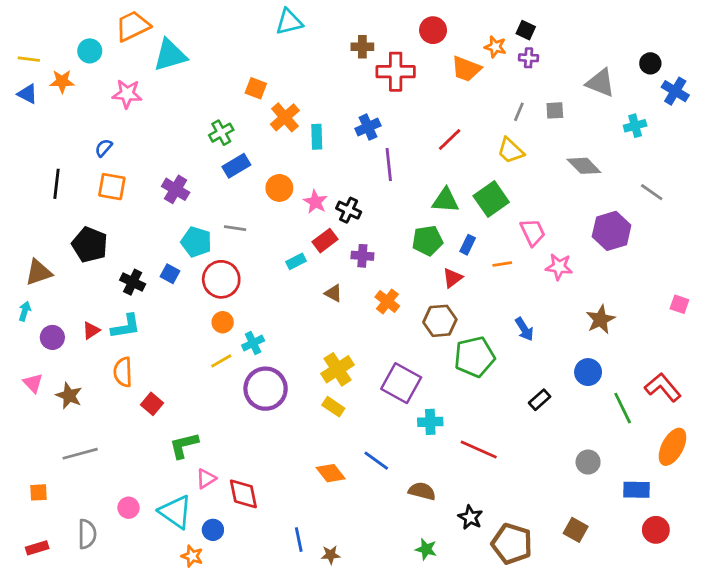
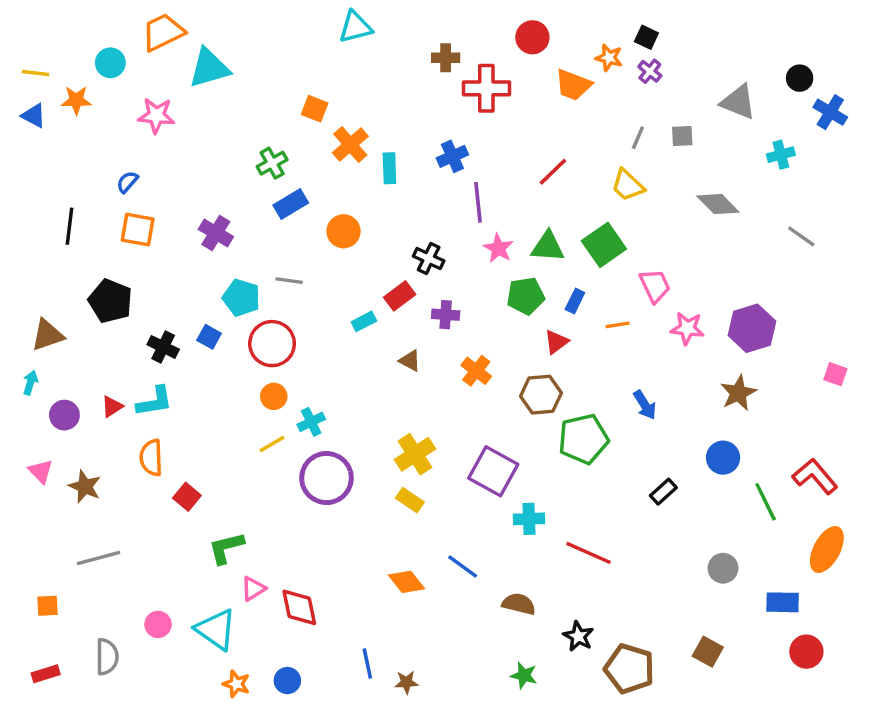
purple cross: (529, 58) -> (650, 71), turned 36
pink star: (315, 202) -> (498, 248), moved
purple hexagon: (612, 231) -> (752, 328), moved
blue circle: (213, 530) -> (287, 681), moved

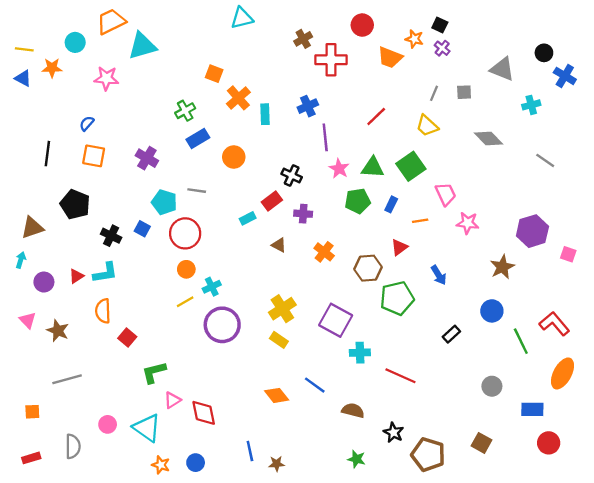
brown cross: (446, 58) -> (303, 39), turned -30
purple hexagon: (752, 328) -> (532, 231), moved
red triangle: (556, 342) -> (399, 247), moved

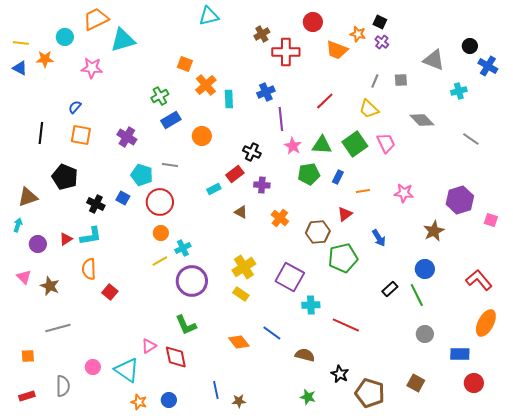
pink trapezoid: (446, 194) -> (386, 143), moved
green line: (521, 341) -> (417, 295), moved
green L-shape: (154, 372) -> (186, 325), moved, turned -100

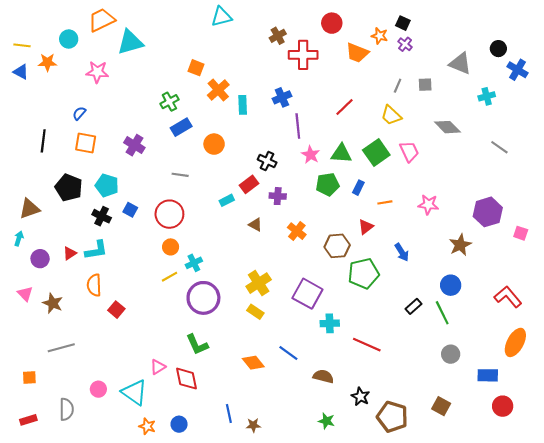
cyan pentagon: (142, 175) -> (107, 185), moved

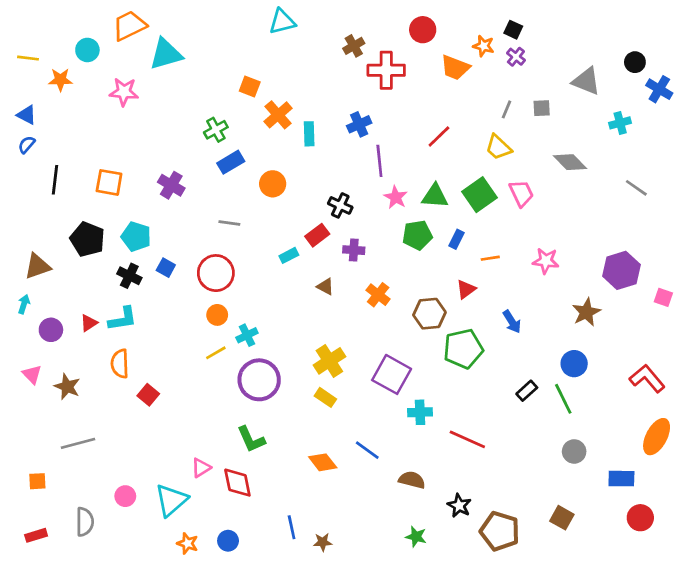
blue triangle: (21, 72) -> (27, 115), moved
blue semicircle: (79, 113) -> (27, 145), moved
cyan triangle: (134, 392) -> (171, 500), turned 44

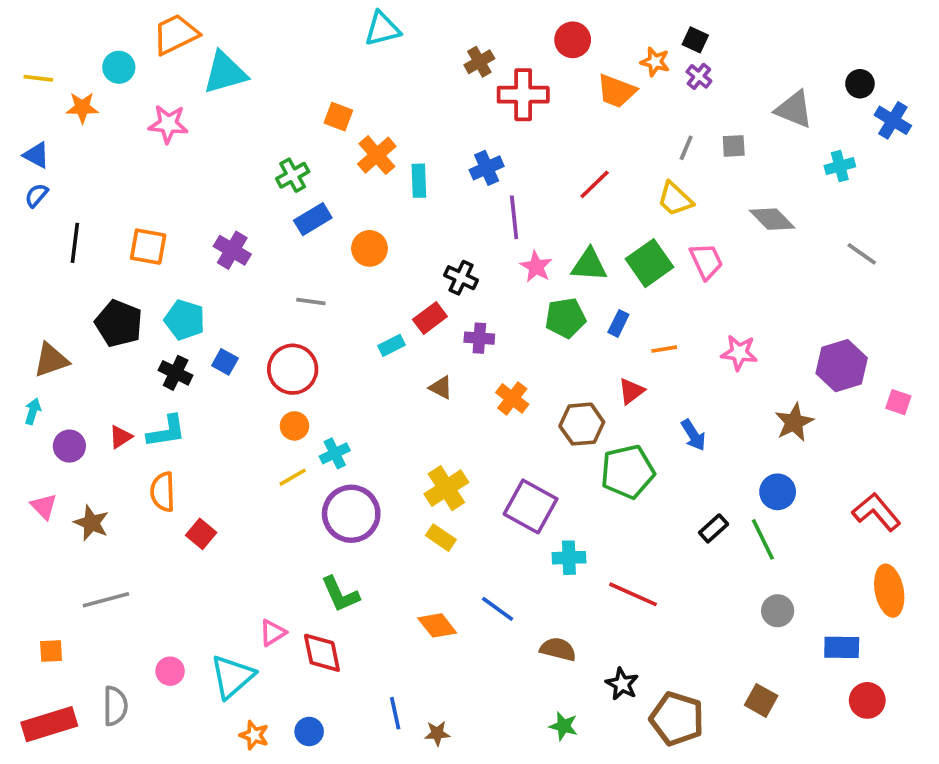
orange ellipse: (657, 437) -> (889, 591), turned -39
red rectangle: (36, 535) -> (49, 724), size x1.8

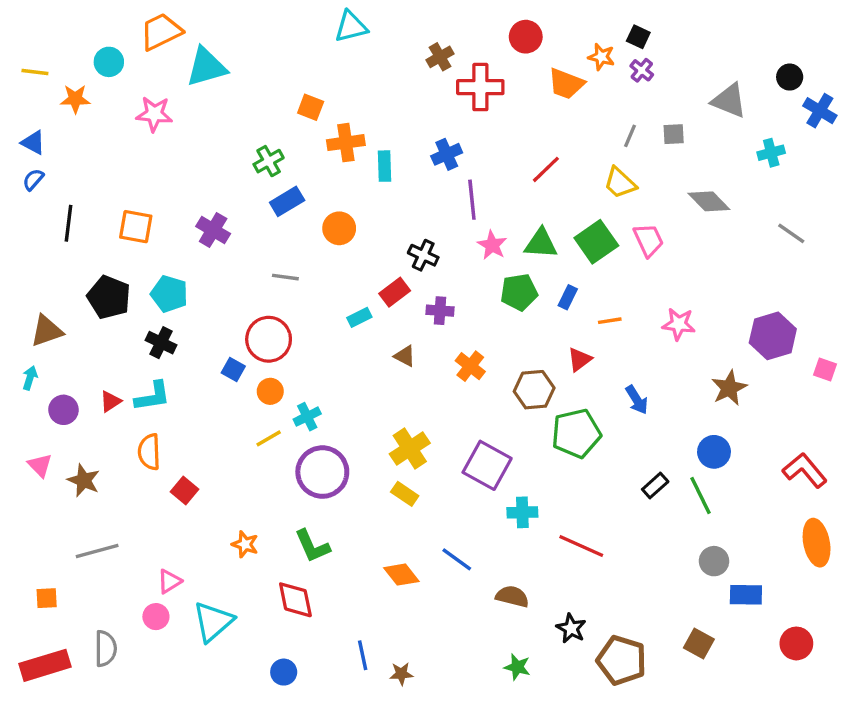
orange cross: (377, 155) -> (346, 143), turned 33
blue square: (225, 362) -> (233, 369), moved
pink triangle: (273, 633) -> (169, 581), moved
blue rectangle: (842, 647) -> (746, 595), moved
orange star: (254, 735) -> (245, 544), moved

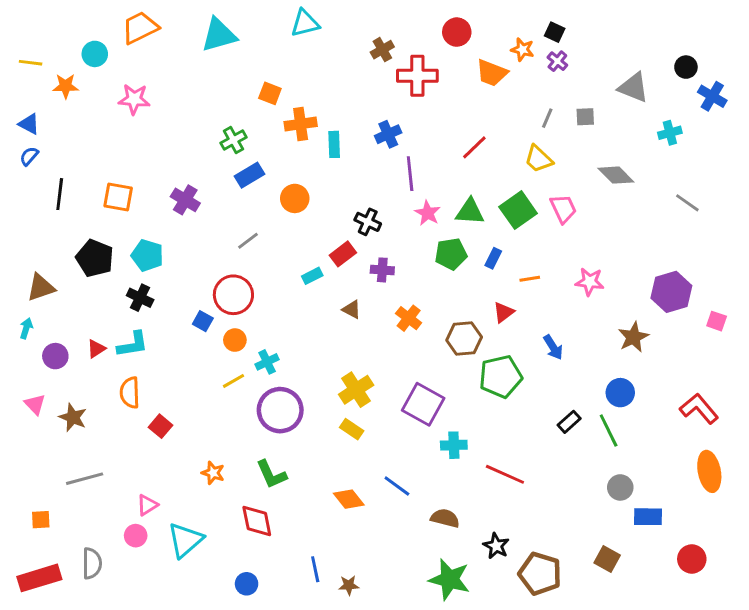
cyan triangle: (206, 67) -> (219, 35), moved
gray line: (285, 277) -> (248, 241), turned -45
green star: (517, 667) -> (449, 579), size x1.8

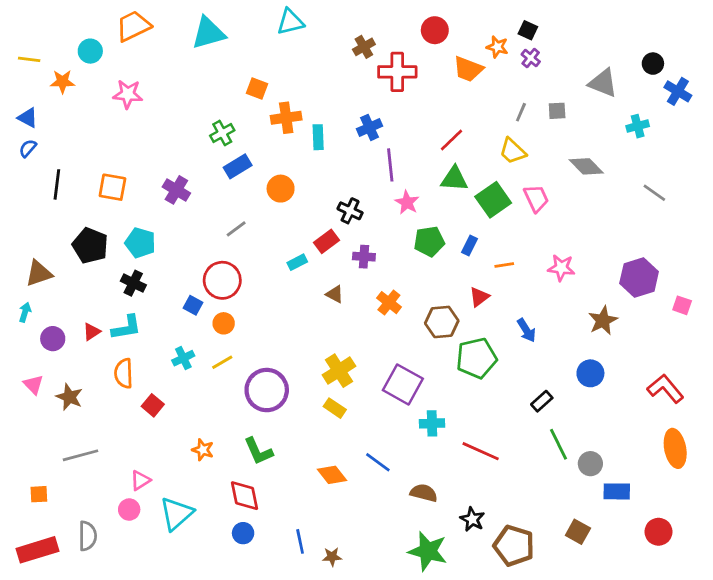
green triangle: (470, 212) -> (454, 179), moved
cyan cross: (267, 362) -> (183, 358), moved
green line: (609, 431) -> (558, 444), moved
blue circle: (247, 584) -> (243, 533), moved

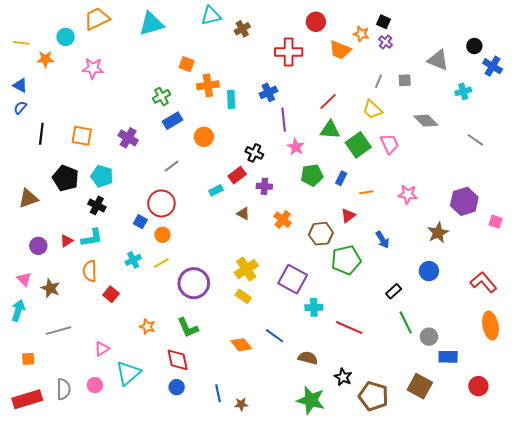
brown cross: (364, 47) -> (242, 29), moved
cyan arrow: (25, 312) -> (18, 310), moved, size x1.5
pink circle: (129, 510) -> (95, 385), moved
brown square: (578, 532) -> (420, 386), size x1.4

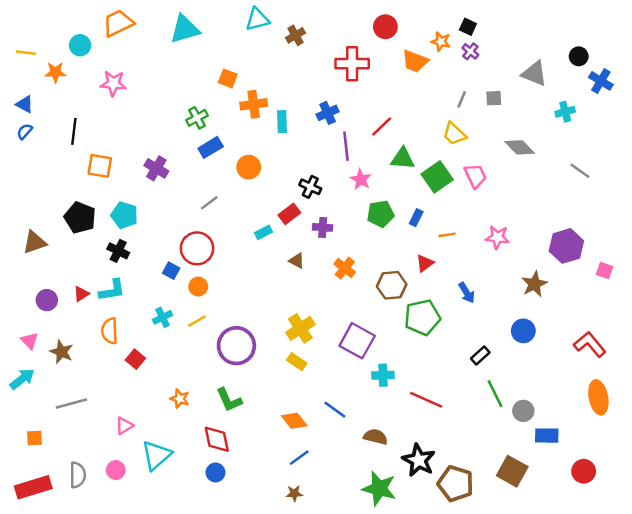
red line: (328, 101) -> (382, 126), moved
black line: (41, 134) -> (74, 131), moved
cyan arrow: (18, 310) -> (22, 379), turned 35
black star: (343, 377) -> (419, 460), size x1.5
blue line: (218, 393) -> (299, 458), moved, turned 66

